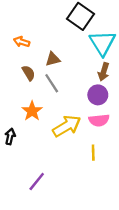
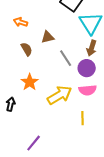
gray line: (52, 83) -> (66, 58), moved

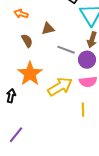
gray line: (66, 58) -> (66, 50), turned -36
orange star: (30, 82) -> (30, 74), size x1.4
purple line: (34, 143) -> (16, 135), moved

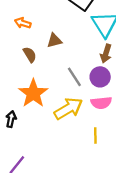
gray line: (66, 50) -> (74, 77), moved, turned 36

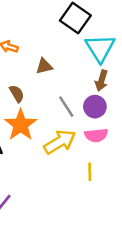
brown semicircle: (30, 55) -> (17, 94), moved

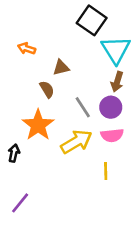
brown semicircle: (17, 94) -> (47, 89), moved

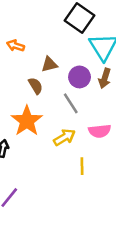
purple circle: (111, 107) -> (80, 77), moved
yellow arrow: (76, 142) -> (64, 137), size x0.7
yellow line: (106, 171) -> (82, 166), moved

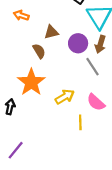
gray line: (71, 103) -> (93, 67), moved
pink semicircle: (100, 131) -> (96, 102), moved, turned 48

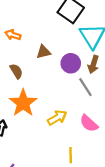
brown semicircle: (39, 51) -> (16, 71), moved
yellow line: (80, 122) -> (71, 155), moved

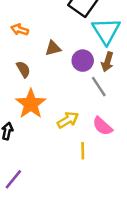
yellow line: (71, 155) -> (83, 151), moved

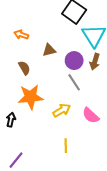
gray line: (99, 87) -> (74, 82), moved
orange star: (31, 104) -> (31, 97), turned 30
yellow line: (83, 151) -> (66, 146), moved

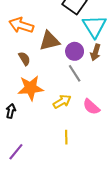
orange arrow: (21, 35) -> (21, 25), size x1.6
brown triangle: (49, 50) -> (49, 41), size x1.5

